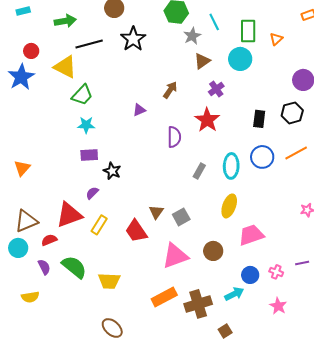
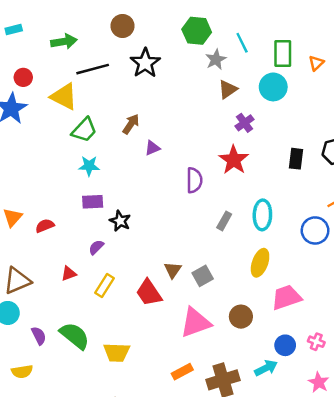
brown arrow: (170, 90) -> (131, 124), moved
blue circle: (262, 157) -> (315, 230), moved
red triangle: (69, 215) -> (69, 274), size x0.5
red semicircle: (49, 240) -> (45, 226), moved
orange rectangle: (164, 297) -> (182, 372), size x0.7

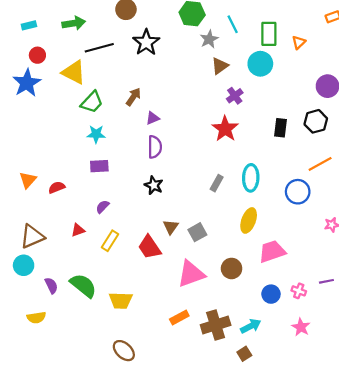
cyan rectangle: (14, 30) -> (29, 25), moved
purple semicircle: (194, 180) -> (155, 147), moved
black star: (120, 221) -> (154, 185), moved
cyan arrow: (266, 368) -> (251, 326), moved

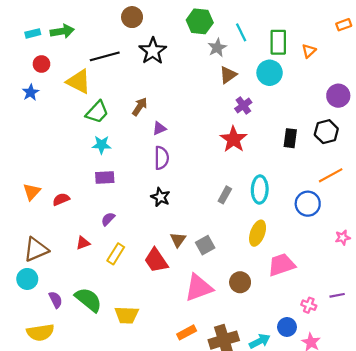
green arrow: (74, 23) -> (62, 31), moved
blue star: (27, 83) -> (31, 92), size x0.6
blue circle: (271, 294) -> (287, 327), moved
yellow semicircle: (36, 318) -> (40, 332), size x1.4

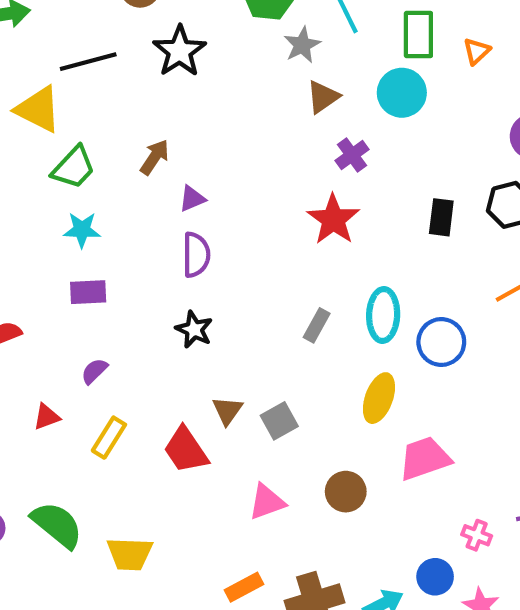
blue circle: (308, 204) -> (441, 342), moved
pink triangle: (199, 288) -> (267, 502), size x0.7

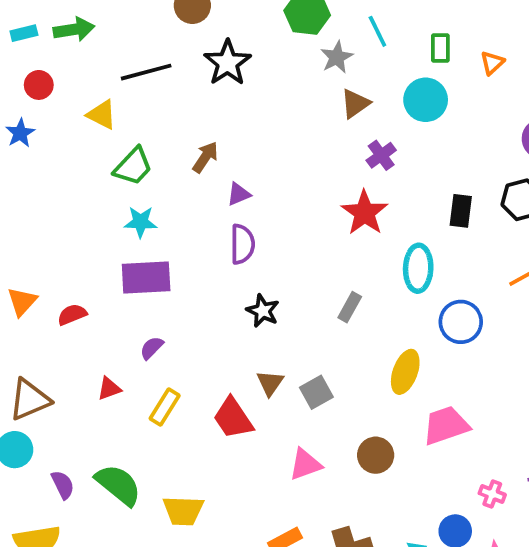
green rectangle: (418, 35) -> (440, 48), size x0.7
yellow triangle: (38, 109) -> (102, 115), size x0.7
purple rectangle: (88, 292) -> (146, 277), size x1.5
cyan ellipse: (383, 315) -> (418, 268), moved
black star: (194, 330) -> (263, 311), moved

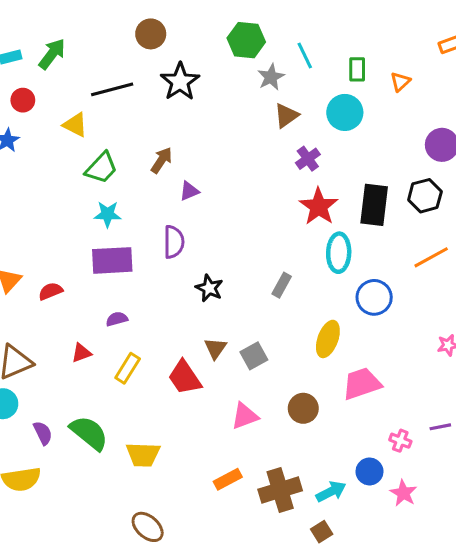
green arrow: (74, 29) -> (52, 54), turned -44
black rectangle: (461, 211) -> (374, 205), size x1.5
red star: (365, 213) -> (319, 206), moved
purple semicircle: (242, 244) -> (174, 242), moved
purple semicircle: (152, 348) -> (117, 319), turned 30

